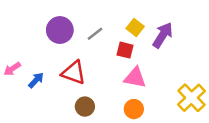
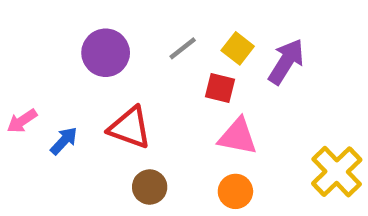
gray line: (95, 34) -> (183, 48), moved

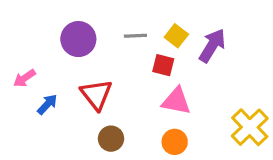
gray line: (183, 48) -> (135, 36), turned 35
pink arrow: (22, 121) -> (24, 78), moved
red triangle: (130, 128) -> (96, 95), turned 32

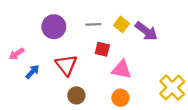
purple arrow: (212, 46) -> (146, 31), turned 95
red square: (163, 65) -> (102, 49), moved

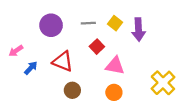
purple arrow: (146, 31) -> (138, 30), turned 50
red square: (102, 49) -> (97, 47), turned 32
red triangle: (66, 65) -> (63, 61), turned -30

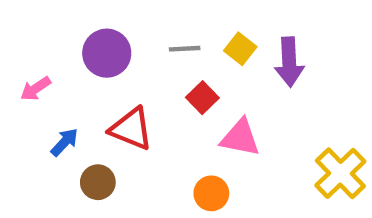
pink arrow: (16, 51) -> (36, 89), moved
brown circle: (72, 90) -> (98, 182), moved
orange circle: (114, 92) -> (211, 193), moved

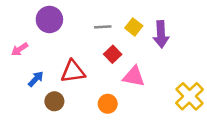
purple circle: (107, 53) -> (49, 19), moved
red triangle: (131, 129) -> (73, 72), turned -30
orange circle: (211, 193) -> (108, 104), moved

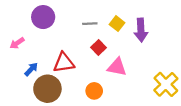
brown circle: (54, 101) -> (47, 89), size x1.6

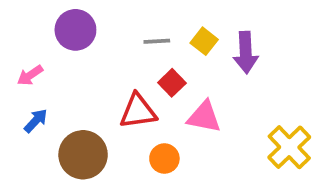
red triangle: (64, 63) -> (138, 111), moved
blue arrow: (31, 69) -> (36, 121), moved

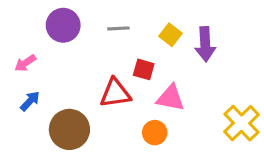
gray line: (157, 41) -> (118, 28), moved
red square: (172, 83) -> (144, 69), turned -30
orange circle: (164, 159) -> (155, 133), moved

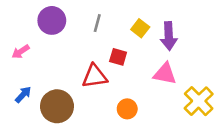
gray line: (118, 28) -> (97, 23), turned -72
pink triangle: (170, 98) -> (165, 74), moved
blue arrow: (30, 101) -> (23, 95), moved

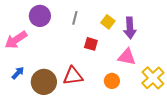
pink arrow: (21, 52) -> (16, 40), size x1.6
red triangle: (95, 76) -> (73, 76), moved
orange circle: (127, 109) -> (112, 81), moved

